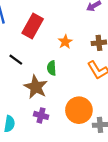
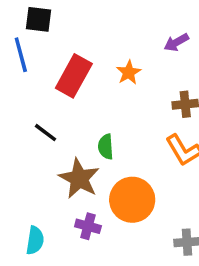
orange star: (65, 42) -> (129, 72), moved
orange circle: (79, 110) -> (132, 200), moved

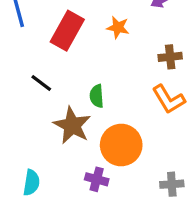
orange star: (129, 72) -> (118, 27), turned -30
purple cross: (88, 226) -> (97, 179), moved

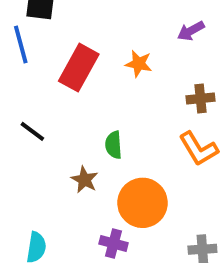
black line: (41, 83) -> (32, 131), moved
brown star: (72, 125) -> (85, 180), size x0.6

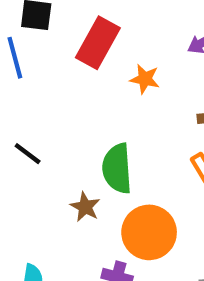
red rectangle: (79, 68) -> (98, 43), moved
green semicircle: (114, 145) -> (117, 168), size x1.6

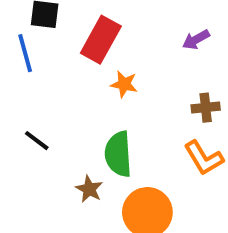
orange star: (145, 79) -> (124, 84), moved

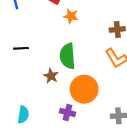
black line: (37, 141) -> (21, 48), turned -40

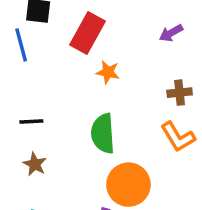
brown star: (51, 76) -> (35, 164), moved

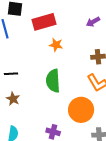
red rectangle: (88, 33) -> (44, 22), turned 45
orange circle: (128, 185) -> (81, 110), moved

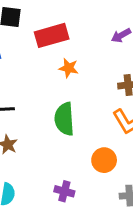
orange circle: (81, 110) -> (104, 160), size x0.7

